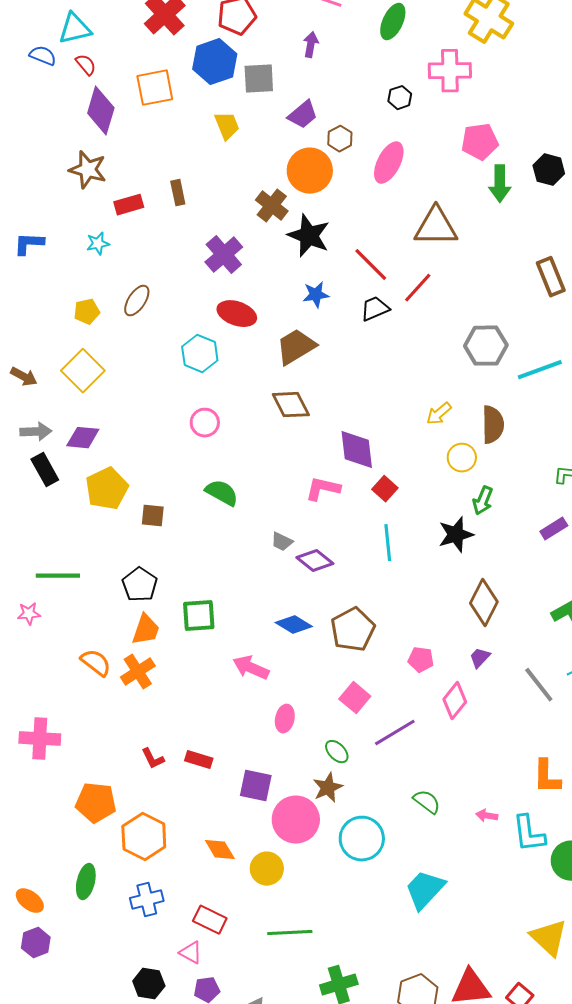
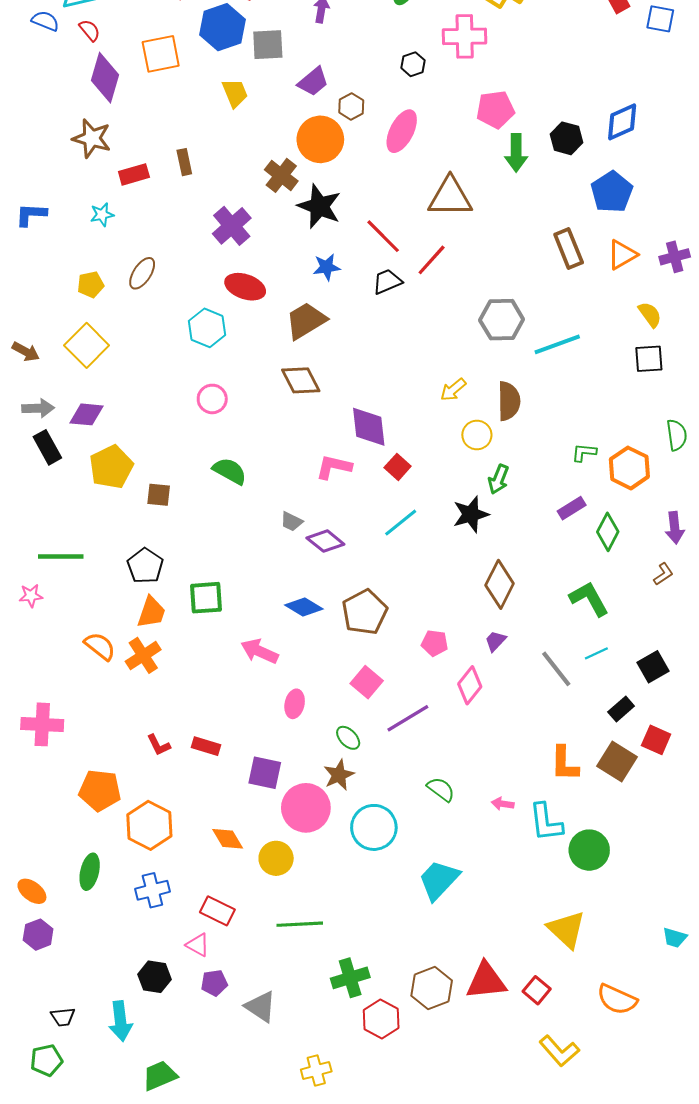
cyan line: (388, 543) -> (401, 523), turned 57

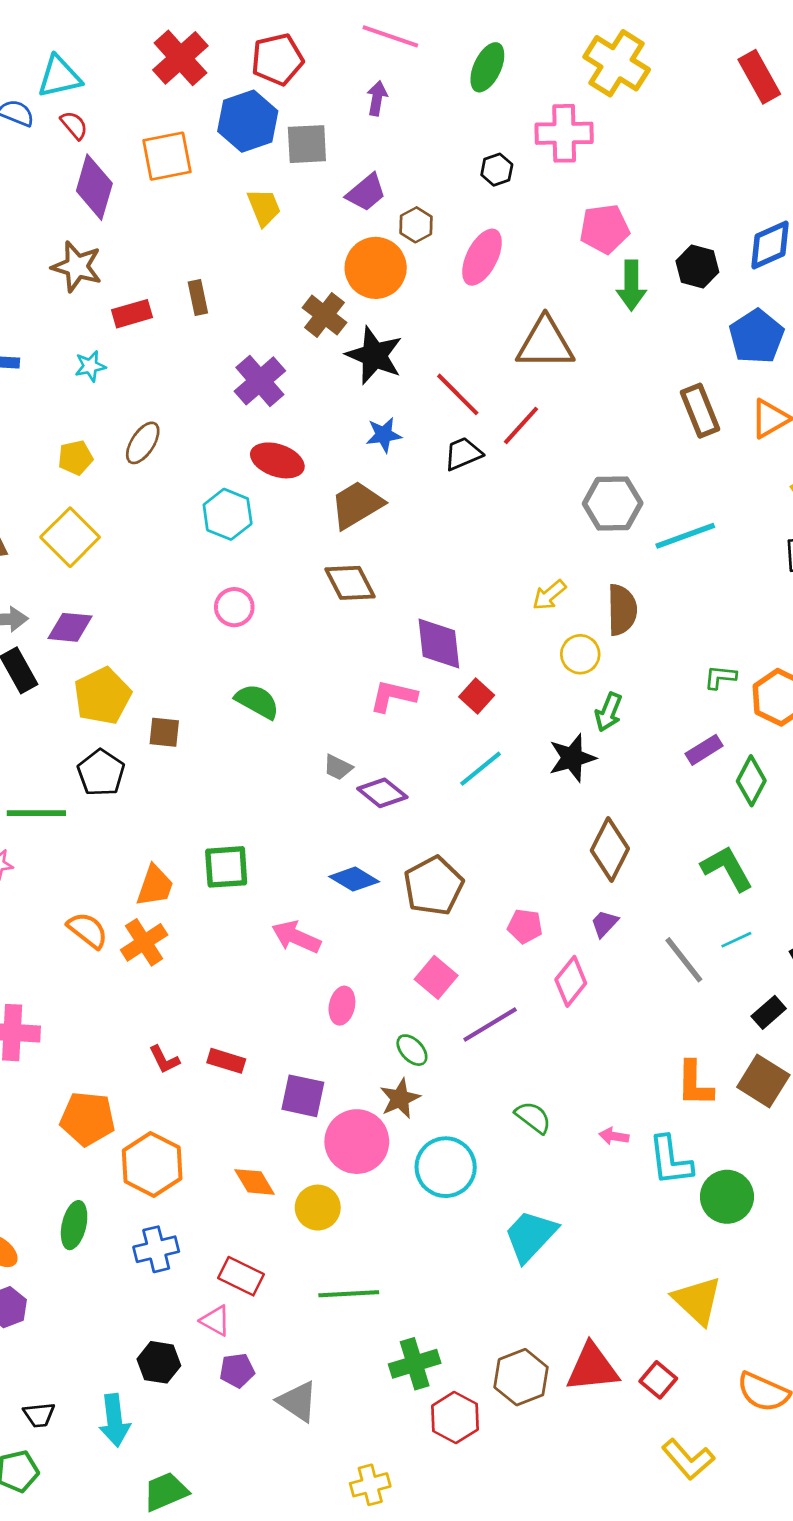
black pentagon: (145, 566) -> (101, 773), moved

